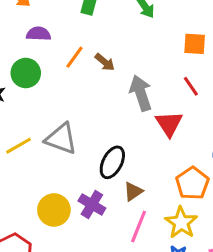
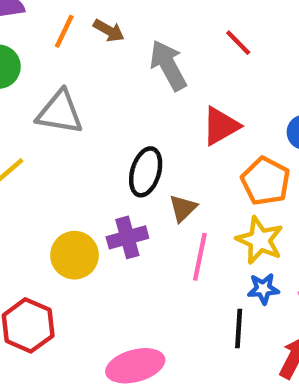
red triangle: (169, 124) -> (221, 126), moved, turned 44
gray triangle: (61, 139) -> (60, 112), moved
purple cross: (92, 204) -> (127, 237), turned -36

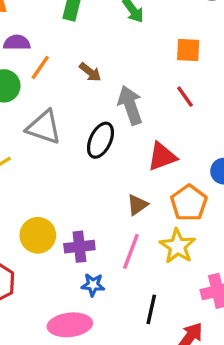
orange line: (64, 31) -> (40, 67), moved
black ellipse: (146, 172) -> (100, 140), moved
brown triangle: (183, 208) -> (137, 205), moved
purple cross: (127, 237) -> (79, 247), moved
blue star: (263, 289) -> (93, 285), moved

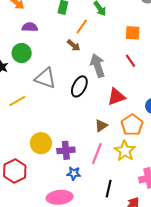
orange line: (40, 67) -> (82, 26), moved

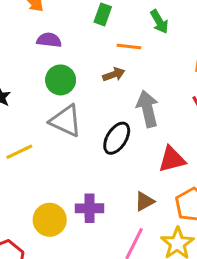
orange line: (82, 26) -> (129, 47), turned 56
brown arrow: (74, 45) -> (114, 74), turned -64
green circle: (22, 53) -> (61, 80), moved
purple cross: (66, 150) -> (90, 208), moved

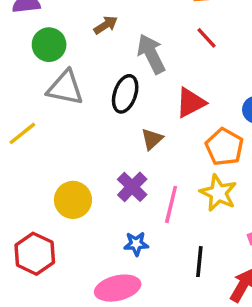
brown triangle: (144, 201) -> (152, 139), moved
purple cross: (90, 208) -> (132, 187), moved, turned -32

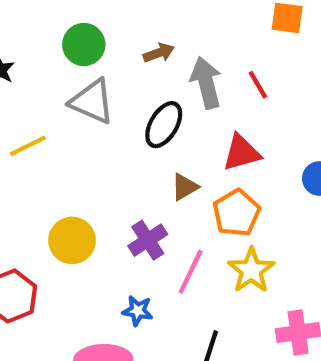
brown arrow: (106, 25) -> (159, 53), moved
red line: (207, 38) -> (258, 85), moved
orange pentagon: (224, 147) -> (237, 213), moved

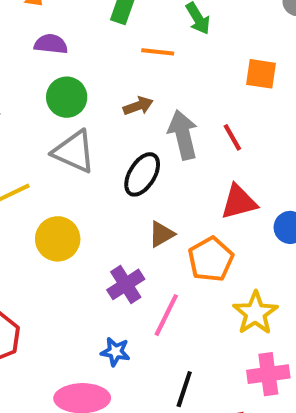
red triangle: (241, 153) -> (239, 202), moved
yellow circle: (72, 240) -> (58, 239), moved
yellow star: (251, 270) -> (255, 313), moved

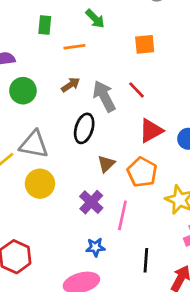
gray triangle: (74, 152) -> (34, 144), moved

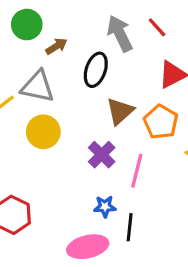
brown arrow: (71, 85) -> (56, 46), moved
brown triangle: (106, 164) -> (120, 111), size x1.4
black line: (146, 260) -> (130, 227), moved

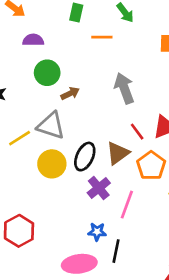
red line: (157, 27) -> (137, 132), moved
black ellipse: (96, 70) -> (85, 157), moved

